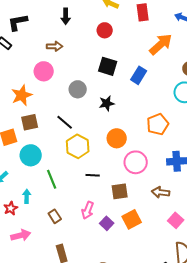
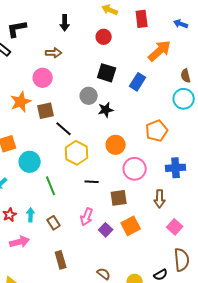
gray circle: (78, 89) -> (89, 96), moved
brown square: (30, 122) -> (46, 111), moved
brown arrow: (161, 192) -> (160, 199), turned -96
cyan arrow: (27, 196) -> (31, 215), moved

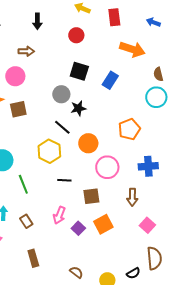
orange arrow: (160, 51) -> (132, 49), turned 60
black line: (64, 129) -> (62, 127), moved

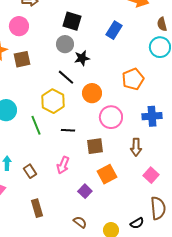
black square: (79, 71) -> (72, 21), moved
green line: (23, 184) -> (36, 125), moved
purple square: (78, 228) -> (85, 191), moved

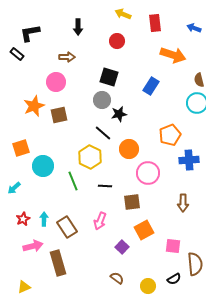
blue cross: (152, 116) -> (189, 160), moved
brown arrow: (136, 147) -> (183, 203), moved
brown rectangle: (30, 171) -> (67, 227), size x1.5
pink square: (151, 175) -> (173, 246), moved, turned -35
brown rectangle: (37, 208) -> (58, 263), moved, size x1.4

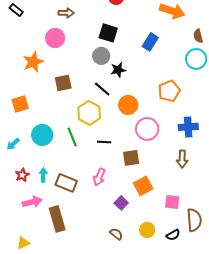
brown square: (59, 115) -> (63, 83), moved
blue cross: (189, 160) -> (188, 127), moved
cyan circle: (43, 166) -> (42, 135), moved
brown rectangle: (67, 227) -> (66, 183), turned -35
yellow circle: (148, 286) -> (147, 230), moved

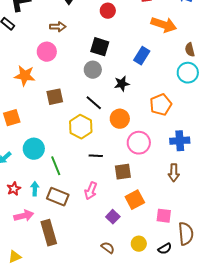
orange star: (33, 62) -> (25, 76), turned 30
black star: (118, 70) -> (122, 84), moved
green line: (72, 137) -> (56, 166), moved

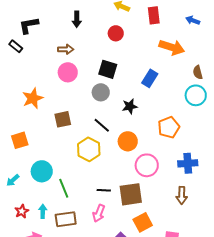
pink circle: (47, 52) -> (68, 72), moved
orange star: (25, 76) -> (33, 98), turned -30
black line: (96, 156) -> (104, 190), moved
brown square: (123, 172) -> (131, 194), size x1.4
brown rectangle: (58, 197) -> (66, 219), turned -30

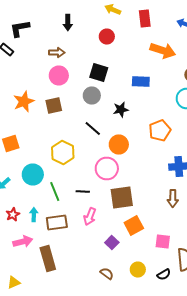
blue rectangle: (150, 78) -> (141, 82), turned 60
brown square: (63, 119) -> (54, 106), moved
yellow hexagon: (89, 149) -> (63, 152), moved
pink circle: (147, 165) -> (107, 168), moved
black line: (104, 190) -> (83, 192), moved

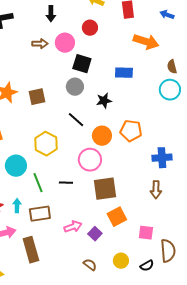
pink circle: (59, 76) -> (65, 43), moved
orange pentagon: (160, 130) -> (131, 131), moved, turned 30
pink arrow: (90, 216) -> (73, 227), moved, turned -132

